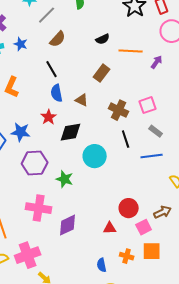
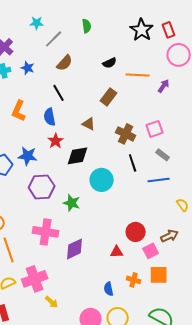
blue semicircle: (57, 93) -> (50, 117), moved

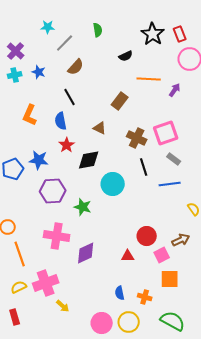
black semicircle: (110, 63) -> (126, 56), moved
pink square: (155, 129) -> (166, 133), size x1.4
orange cross: (134, 280) -> (145, 297), moved

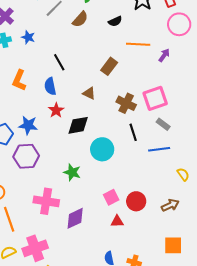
brown semicircle: (76, 67) -> (80, 19), moved
purple hexagon: (53, 191) -> (26, 156), moved
pink square: (162, 255) -> (111, 197), moved
orange square: (170, 279) -> (173, 245), moved

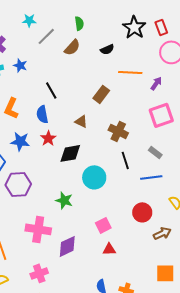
pink square: (155, 98) -> (161, 115), moved
blue star: (28, 125) -> (20, 141), moved
red circle: (136, 201) -> (142, 212), moved
pink cross: (35, 248) -> (39, 273), moved, size x0.7

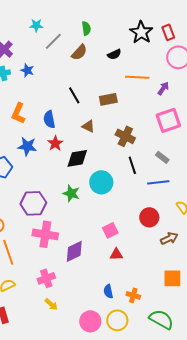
black line: (51, 90) -> (74, 95), moved
brown rectangle: (101, 94) -> (108, 99), turned 42
purple hexagon: (18, 184) -> (33, 203), moved
green star: (64, 200) -> (71, 193), moved

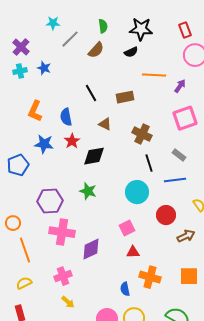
black star: (141, 32) -> (141, 29), moved, turned -30
cyan circle: (101, 182) -> (137, 192), moved
orange cross: (133, 295) -> (150, 277), moved, size x1.5

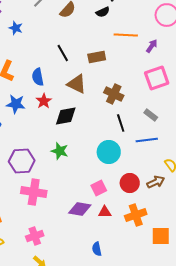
brown triangle: (105, 124) -> (77, 84), size x1.5
red circle: (166, 215) -> (130, 183), moved
brown arrow: (186, 236) -> (156, 182), moved
purple diamond: (91, 249) -> (80, 209), moved, turned 35
orange cross: (150, 277) -> (136, 215), moved, turned -35

